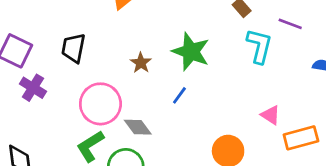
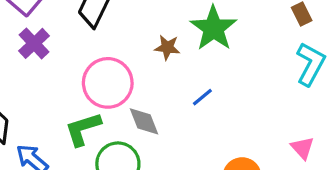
green star: (191, 52) -> (214, 28), moved
brown star: (141, 63) -> (167, 47), turned 30

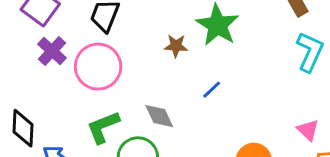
pink circle: (108, 83) -> (98, 67), moved

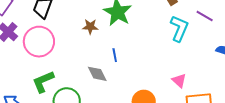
blue line: (212, 90) -> (115, 55), turned -56
gray diamond: (159, 116) -> (97, 74), moved

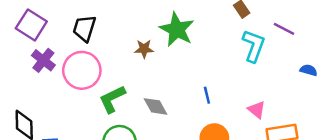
blue line: (115, 55) -> (207, 95), moved
green L-shape: (43, 82) -> (112, 99), moved

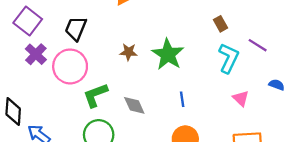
green star: (177, 29) -> (168, 54), moved
pink triangle: (257, 110) -> (241, 98), moved

